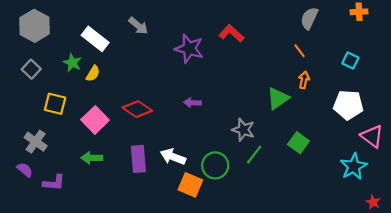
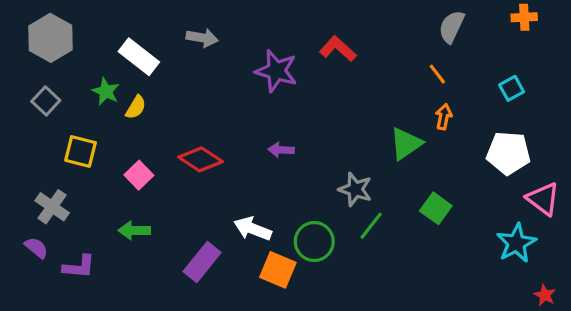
gray arrow: (138, 26) -> (202, 38), turned -30
cyan square: (350, 60) -> (512, 88), turned 35
pink square: (95, 120) -> (139, 175), size x0.7
purple rectangle: (138, 159) -> (202, 262), moved, turned 44

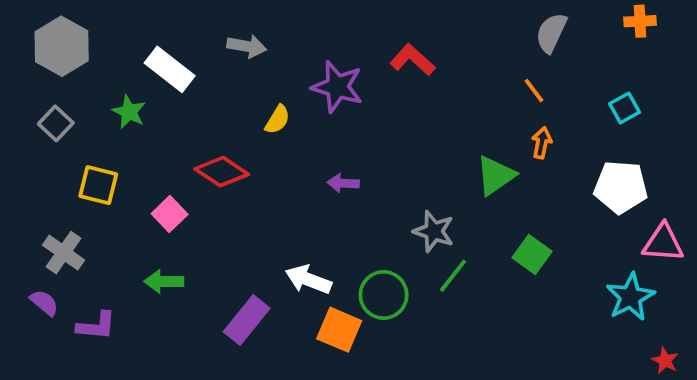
yellow semicircle: (136, 107) -> (278, 120), moved
red diamond: (201, 159) -> (222, 172), moved
pink triangle: (543, 199) -> (663, 243), turned -33

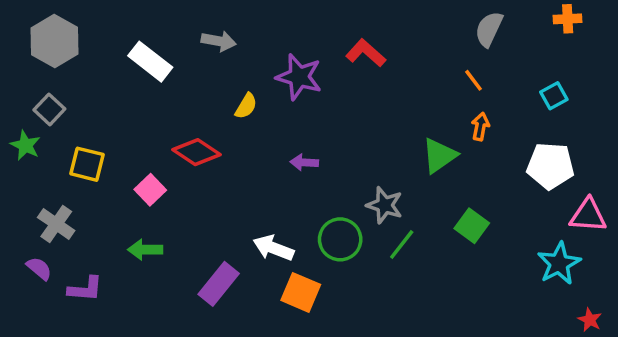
green star: (129, 112) -> (25, 145), moved
green circle: (384, 295) -> (340, 239), moved

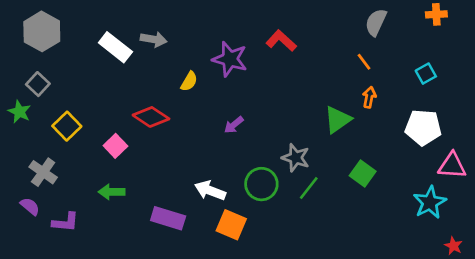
gray arrow: (219, 41) -> (154, 39), moved
purple arrow: (304, 162) -> (234, 125), turned -42
yellow square: (87, 164) -> (67, 126), turned 32
purple rectangle: (219, 284) -> (168, 218), turned 68

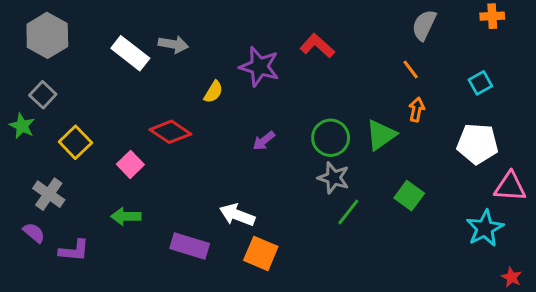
green circle: (261, 184) -> (331, 138), moved

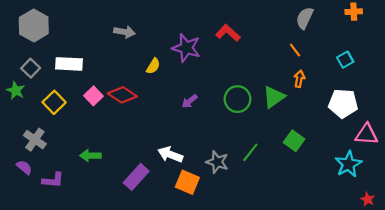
white rectangle: (130, 53) -> (69, 64), moved, turned -35
pink square: (130, 164) -> (94, 96), moved
gray star: (334, 178) -> (217, 162), moved
purple rectangle: (190, 246) -> (136, 177), turned -65

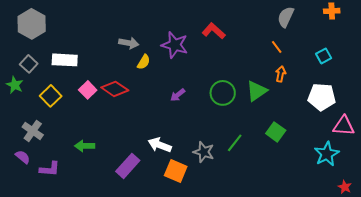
gray arrow: (124, 32) -> (129, 43), moved

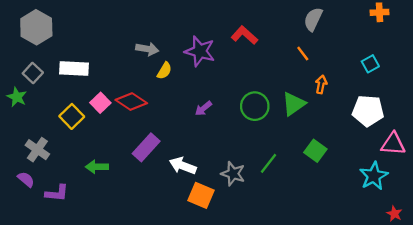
gray semicircle: (286, 17) -> (313, 19), moved
orange line: (277, 47) -> (303, 54), moved
yellow square: (51, 96) -> (72, 116), moved
purple rectangle: (128, 166) -> (146, 147), moved

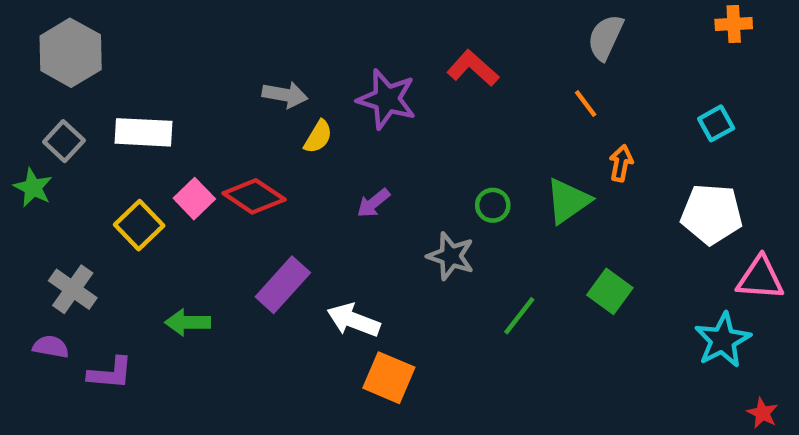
green circle: (255, 106) -> (493, 205), size x0.6
purple arrow: (203, 108) -> (373, 203), moved
gray star: (233, 174) -> (451, 256), moved
purple semicircle: (26, 179) -> (51, 347), turned -30

